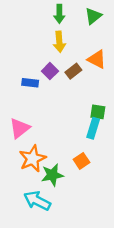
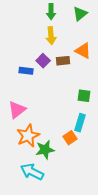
brown rectangle: (73, 71) -> (63, 61), turned 32
cyan rectangle: (93, 128) -> (80, 123), moved

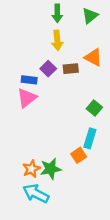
green square: (84, 96) -> (94, 108), turned 32
pink triangle: (17, 110) -> (27, 98), moved
orange star: (28, 136) -> (31, 169), moved, size x0.7

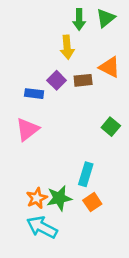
green arrow: (57, 13) -> (79, 19), moved
pink triangle: (27, 98) -> (27, 129), moved
cyan rectangle: (90, 138) -> (86, 174), moved
orange square: (79, 155) -> (92, 202), moved

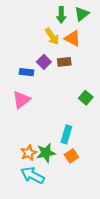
yellow arrow: (67, 47) -> (52, 36), turned -30
orange triangle: (109, 67) -> (72, 38), moved

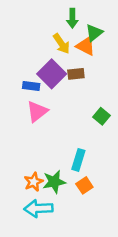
green triangle: (82, 14) -> (94, 33), moved
purple square: (44, 62) -> (52, 74), size x1.6
pink triangle: (21, 100) -> (37, 111), moved
cyan arrow: (33, 175) -> (38, 208), turned -30

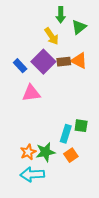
orange triangle: (86, 46) -> (79, 61), moved
blue rectangle: (31, 86) -> (20, 66), moved, turned 40
pink triangle: (37, 111) -> (31, 93), turned 30
green square: (101, 116) -> (81, 126), moved, turned -32

